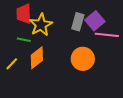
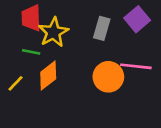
purple square: (95, 21) -> (137, 19), moved
pink line: (107, 35) -> (136, 66), moved

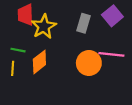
green line: (31, 52) -> (18, 50), moved
yellow line: (15, 83) -> (13, 68), turned -40

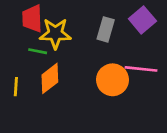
yellow star: (44, 27) -> (55, 34), turned 30
green line: (18, 50) -> (38, 51), moved

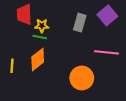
yellow star: (55, 34) -> (42, 26), size x0.6
green line: (38, 51) -> (40, 37), moved
orange circle: (112, 80) -> (82, 78), moved

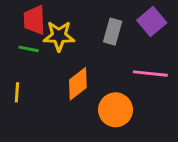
yellow star: (42, 26) -> (59, 36), size x1.5
green line: (40, 37) -> (29, 49), moved
orange diamond: (38, 60) -> (78, 84), moved

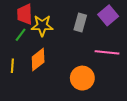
green line: (29, 49) -> (21, 35), turned -64
orange diamond: (78, 84) -> (38, 60), moved

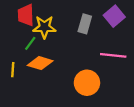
green line: (21, 35) -> (30, 43), moved
orange diamond: (38, 60) -> (40, 63), turned 55

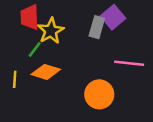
purple square: (114, 16) -> (113, 17), moved
yellow star: (44, 27) -> (51, 31), turned -30

